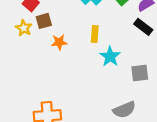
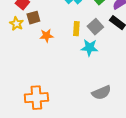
cyan star: (110, 56) -> (89, 48), turned -30
gray square: (140, 73) -> (95, 27), moved, turned -35

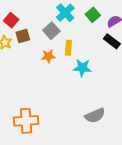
gray square: (95, 27) -> (51, 31), moved
orange star: (46, 36) -> (48, 56), moved

